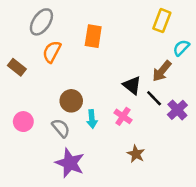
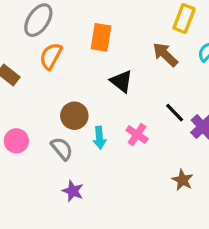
brown arrow: (162, 71) -> (165, 55), moved, turned 95
black triangle: (132, 85) -> (121, 81), moved
brown star: (136, 154) -> (182, 180), moved
purple star: (70, 163) -> (73, 191), size x0.6

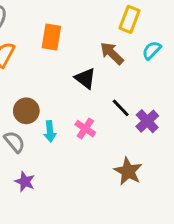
black triangle: (121, 81) -> (85, 78), moved
brown star: (182, 180) -> (128, 171), size x1.4

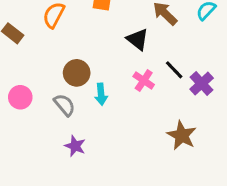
pink cross: (85, 129) -> (144, 80), moved

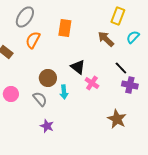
black triangle: (138, 39) -> (78, 67), moved
black line: (174, 70) -> (121, 68), moved
purple cross: (202, 84) -> (130, 85), turned -35

